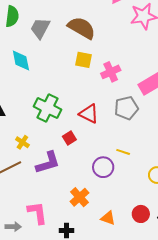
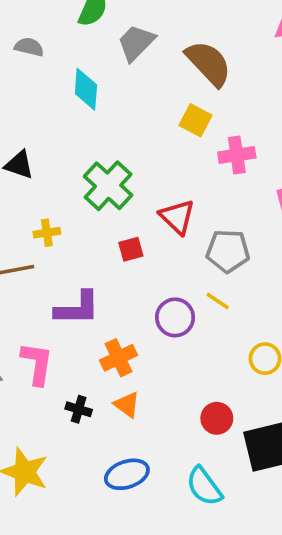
gray pentagon: (126, 108) -> (228, 251), moved
yellow cross: (22, 142) -> (47, 233), turned 32
purple L-shape: (48, 163) -> (77, 308), moved
orange triangle: (108, 218) -> (127, 405), moved

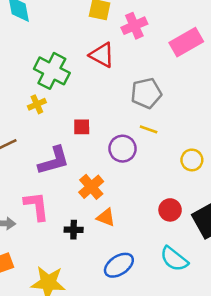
red triangle: (177, 217) -> (102, 55), moved
yellow cross: (47, 233) -> (37, 104), moved
red square: (131, 249) -> (82, 127), moved, turned 30

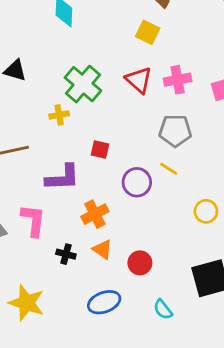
pink cross: (134, 26) -> (178, 80), moved
red circle: (170, 210) -> (140, 263), moved
cyan semicircle: (174, 259) -> (163, 309), size x0.7

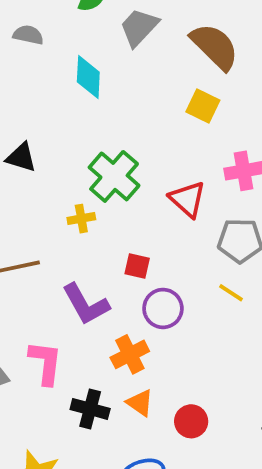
red triangle: (139, 80) -> (188, 199), moved
purple L-shape: (63, 178) -> (86, 304), turned 63
purple circle: (137, 182) -> (163, 308), moved
black cross: (66, 254) -> (90, 409), size x1.4

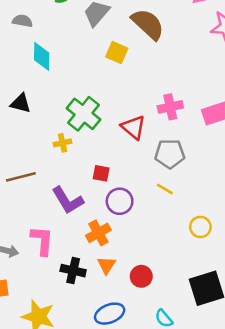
cyan diamond: (88, 77) -> (42, 56), moved
yellow square: (203, 106) -> (117, 53), moved
orange triangle: (140, 403) -> (106, 265), turned 30

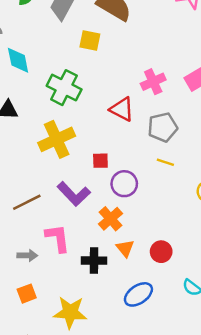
green cross: (83, 114) -> (64, 88), moved
yellow cross: (63, 143) -> (57, 139), size x2.0
brown line: (21, 177) -> (27, 202), moved

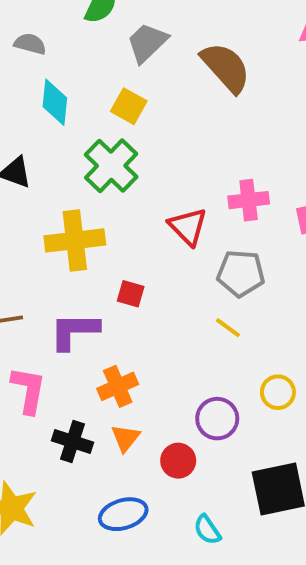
yellow square: (90, 41) -> (129, 106), moved
purple circle: (124, 184) -> (217, 419), moved
purple L-shape: (74, 194) -> (74, 331), turned 116

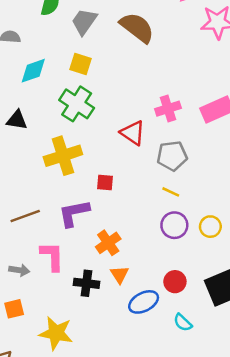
cyan diamond: (55, 102) -> (33, 71), turned 76
purple circle: (217, 419) -> (174, 225), moved
red circle: (178, 461) -> (175, 282), moved
blue ellipse: (123, 514) -> (144, 302), moved

